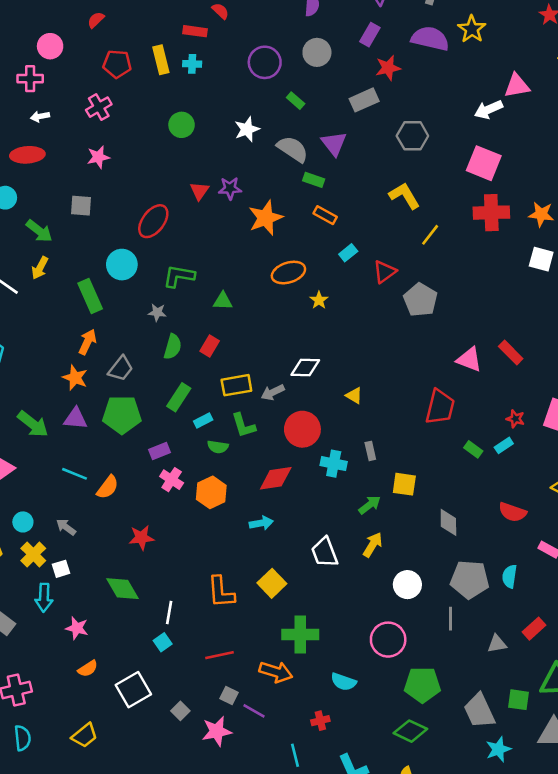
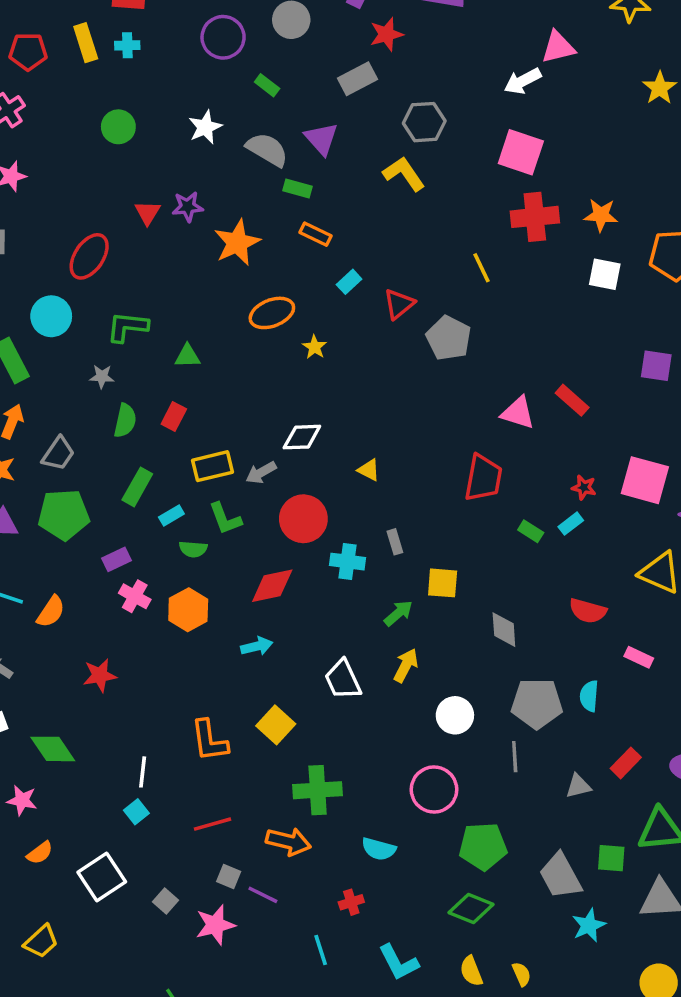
yellow L-shape: (405, 196) -> (404, 174), moved
yellow line: (430, 235) -> (482, 268), moved, turned -60
green diamond: (122, 589) -> (53, 749), moved

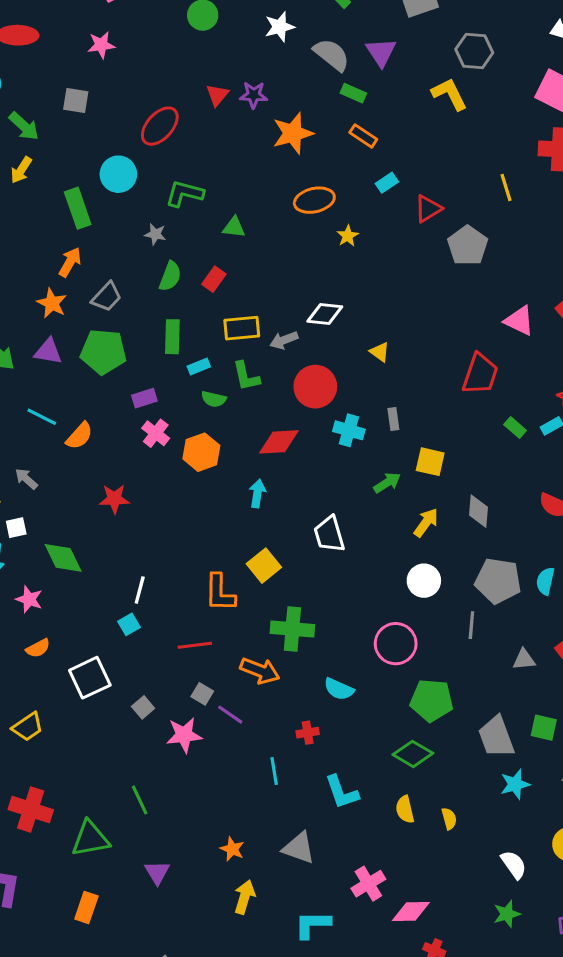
green rectangle: (137, 487) -> (172, 337), turned -36
cyan arrow: (257, 646) -> (257, 493), turned -76
yellow arrow: (406, 665) -> (426, 523), moved
orange L-shape: (209, 741) -> (220, 593), moved

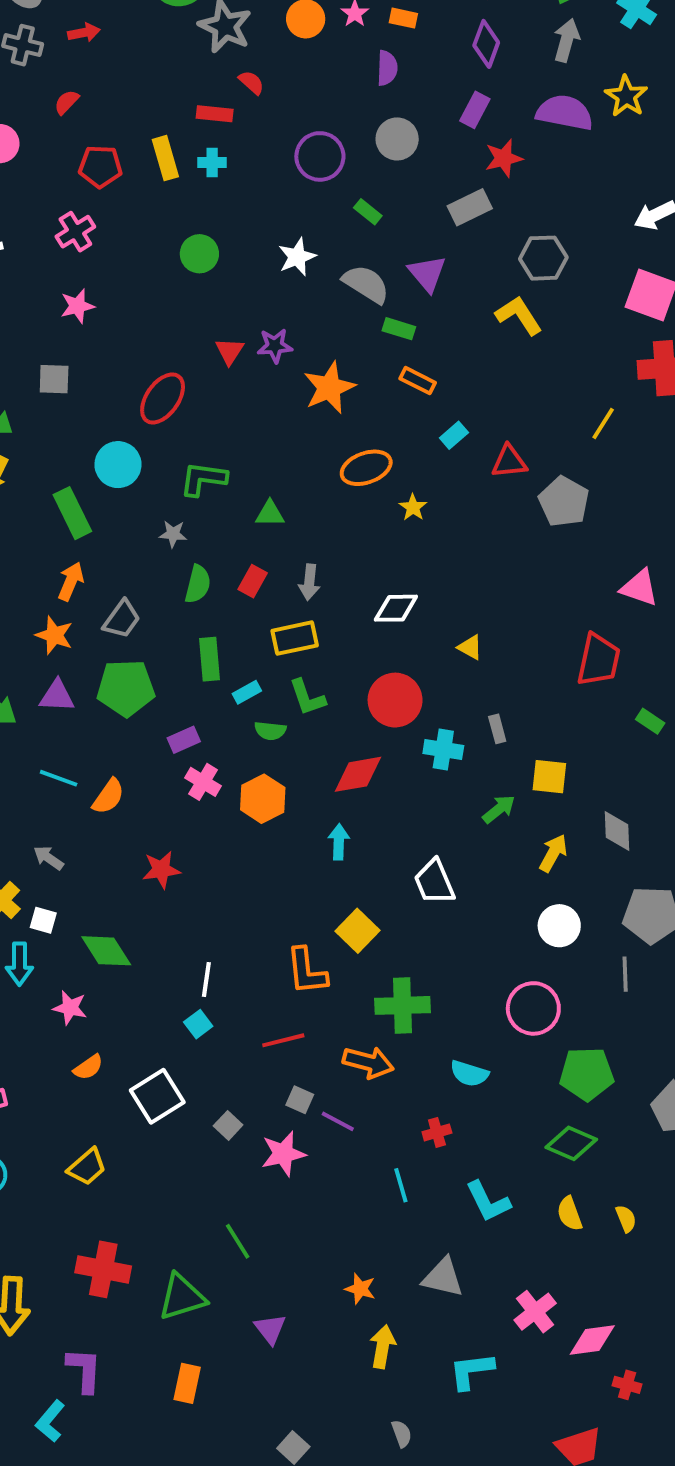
yellow line: (506, 187) -> (603, 424), turned 56
red triangle: (428, 209) -> (509, 462), turned 32
gray arrow: (284, 340) -> (309, 582), moved, turned -56
white square: (16, 528) -> (43, 920), turned 35

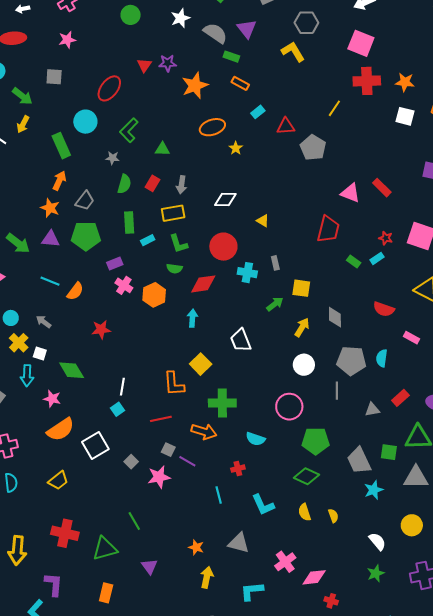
green L-shape: (203, 479) -> (129, 130), turned -55
green semicircle: (270, 731) -> (174, 269), moved
orange semicircle: (88, 1067) -> (61, 430), size x1.8

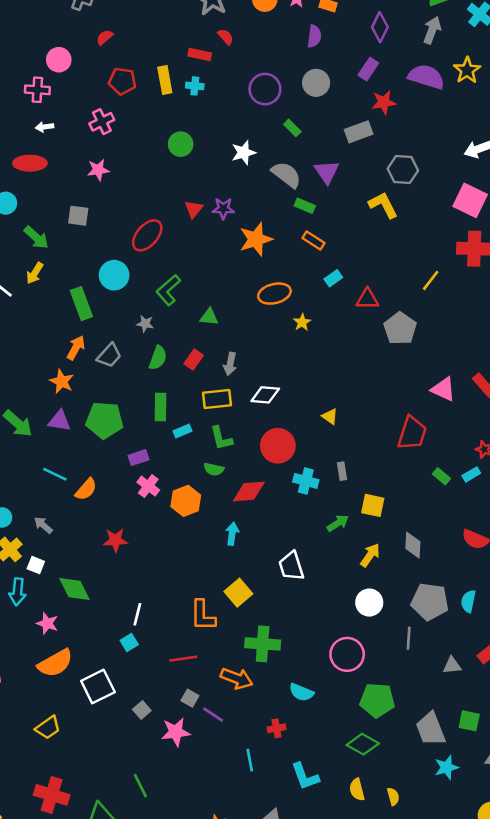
white diamond: (225, 200) -> (265, 395), moved
gray trapezoid: (85, 201) -> (109, 355), moved

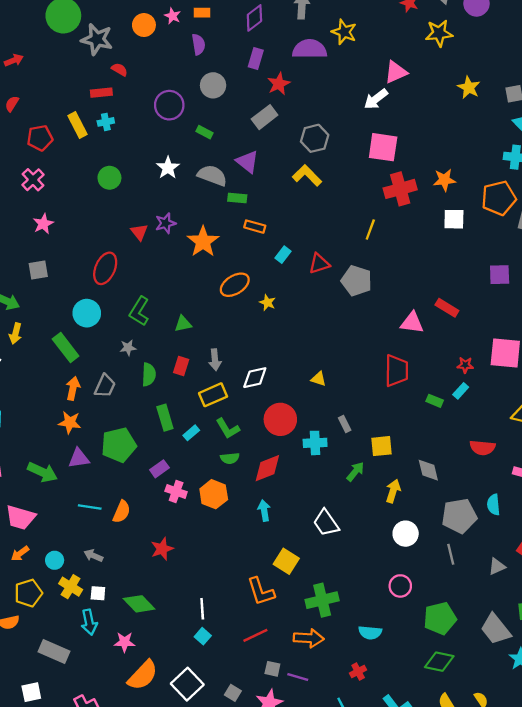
purple diamond: (380, 27) -> (254, 18), turned 44
pink circle: (347, 654) -> (400, 586), size x0.7

